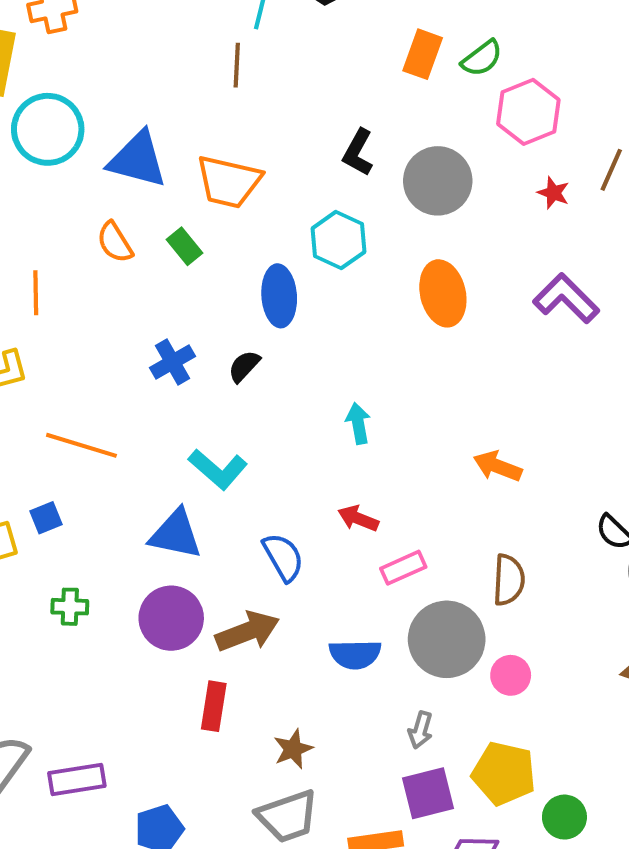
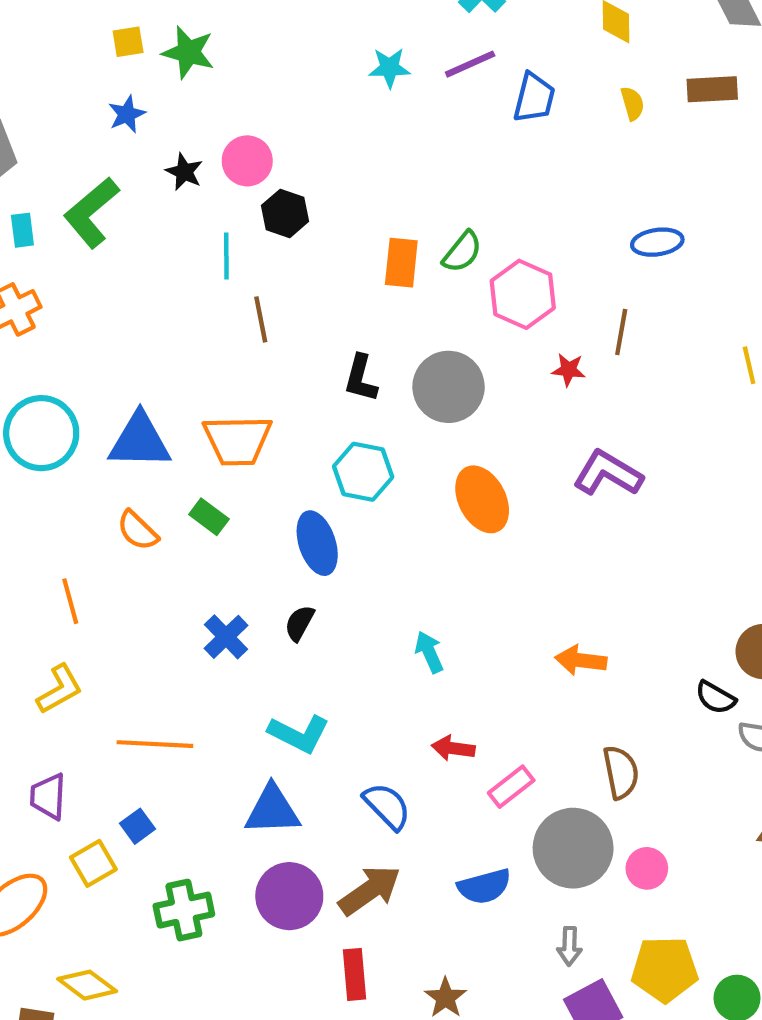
brown line: (237, 65) -> (261, 319), moved
green cross: (70, 607) -> (184, 910), size x1.5

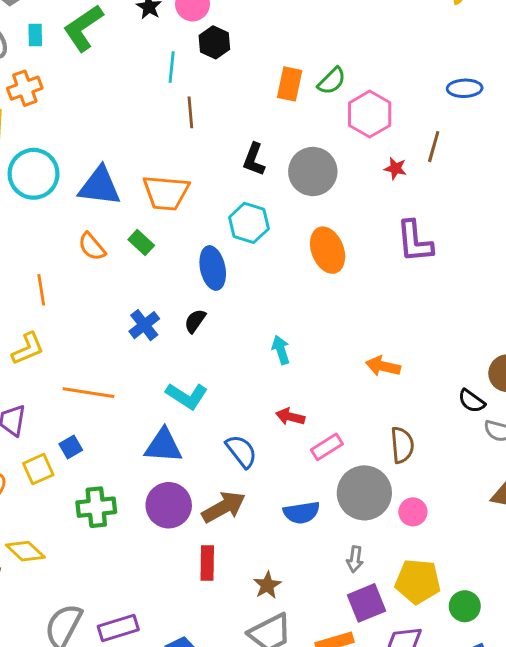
purple L-shape: (608, 473) -> (415, 241), turned -132

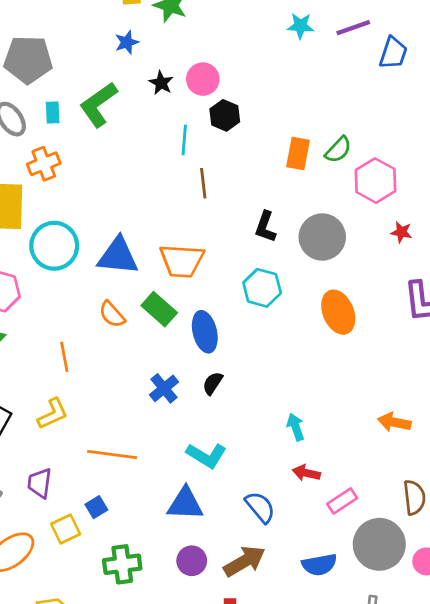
green rectangle: (141, 242) -> (159, 309), size x1.4
blue ellipse: (213, 268) -> (205, 332), moved
cyan arrow: (281, 350) -> (296, 427), moved
purple circle: (169, 505) -> (192, 561), size x0.7

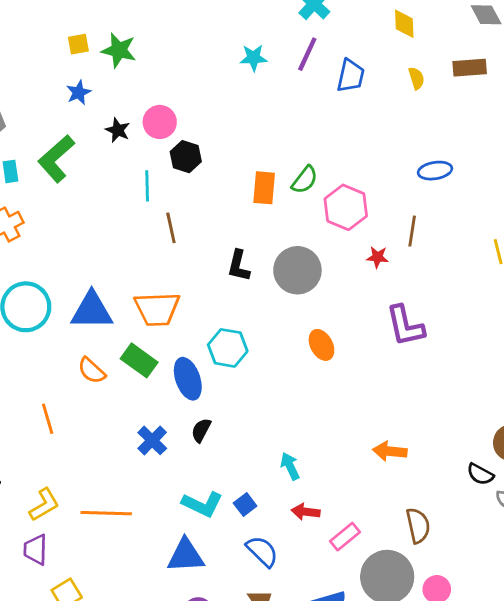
purple line: (353, 28) -> (307, 54), turned -40
cyan hexagon: (262, 288) -> (228, 348), moved
orange ellipse: (338, 312) -> (321, 345), size x0.7
yellow L-shape: (53, 414) -> (44, 505), moved
blue square: (96, 507) -> (245, 505), moved

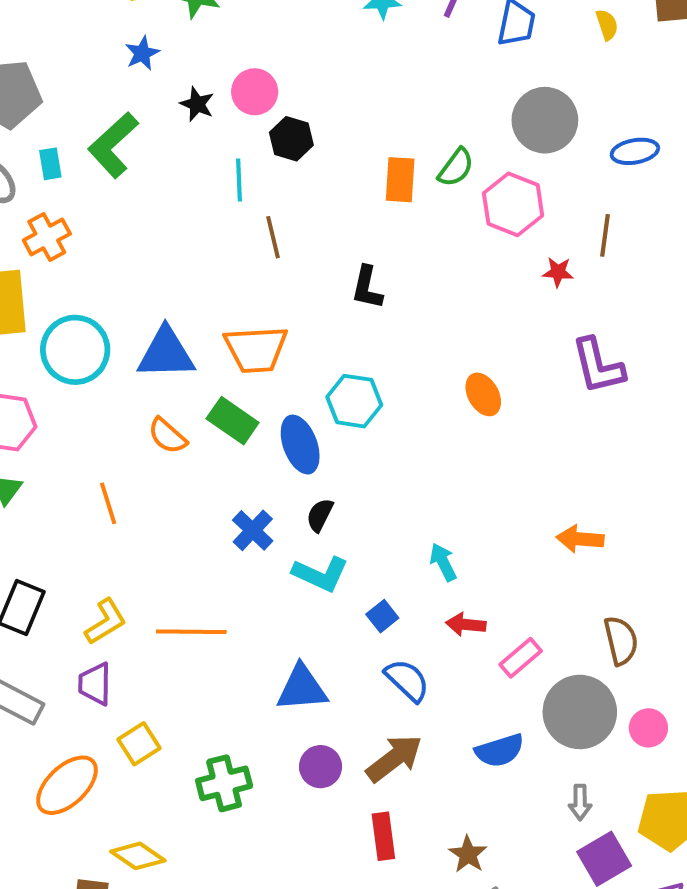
gray circle: (297, 270) -> (545, 120), moved
cyan L-shape: (202, 504) -> (321, 574), moved

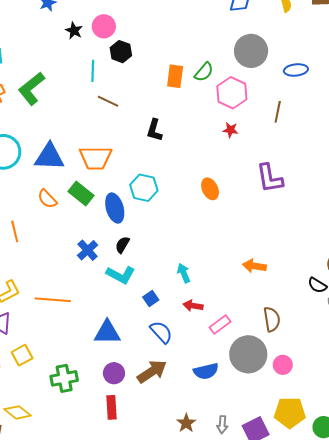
green L-shape: (113, 145) -> (31, 89), moved
brown line: (273, 237) -> (108, 101), turned -55
red star: (558, 272) -> (230, 130), moved
gray arrow: (580, 802) -> (222, 425), moved
red rectangle: (383, 836) -> (111, 407), moved

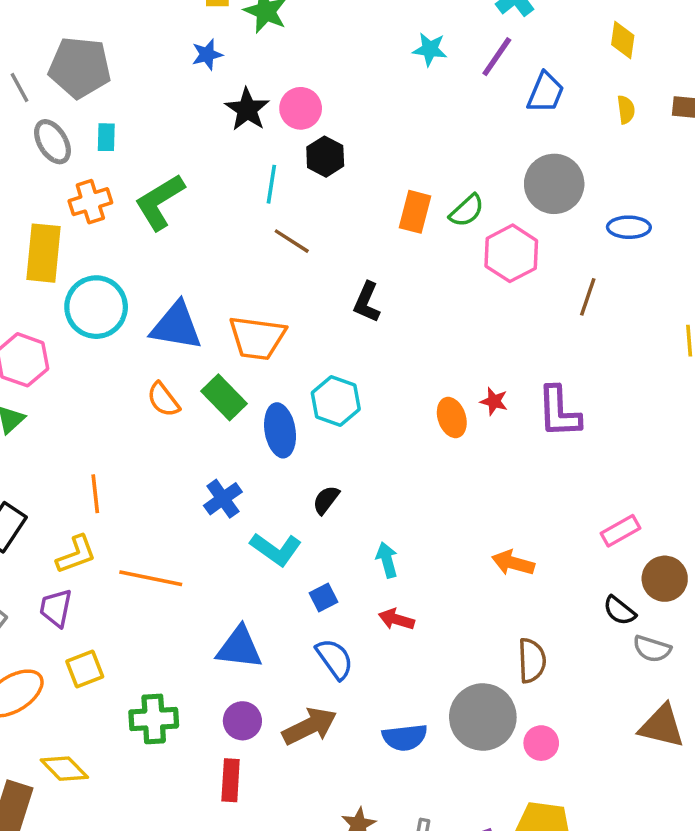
black star: (74, 31) -> (247, 109), size x1.4
red star: (230, 130) -> (494, 401), moved
orange line: (15, 231) -> (95, 494), moved
black semicircle: (122, 245) -> (326, 500), moved
pink rectangle: (220, 325) -> (621, 531), moved

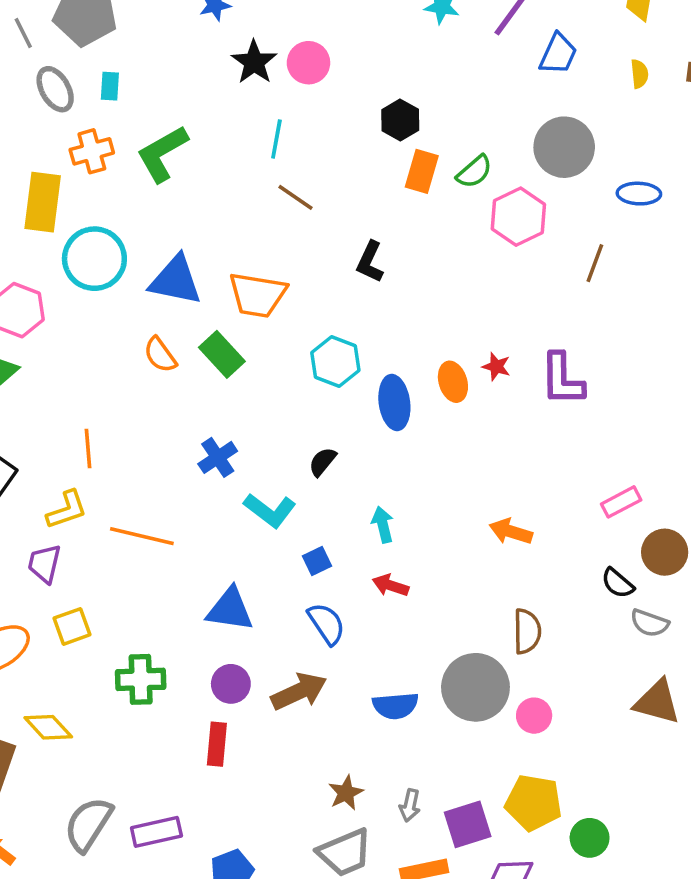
black hexagon: (325, 157) -> (400, 120), moved
blue ellipse: (280, 430) -> (394, 403), moved

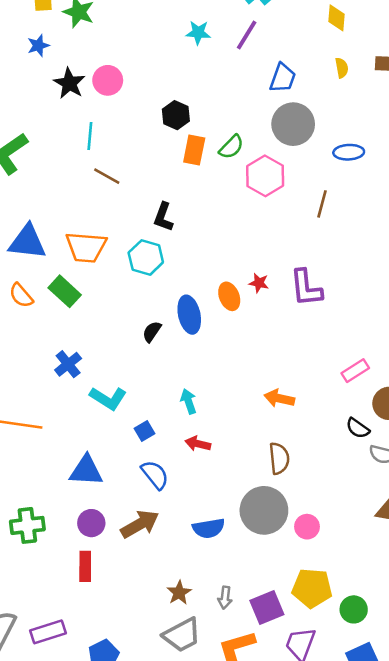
blue trapezoid: (558, 54) -> (283, 78), moved
cyan hexagon: (335, 362) -> (146, 257), moved
black semicircle: (323, 462) -> (152, 332), moved
brown semicircle: (527, 631) -> (279, 458), moved

